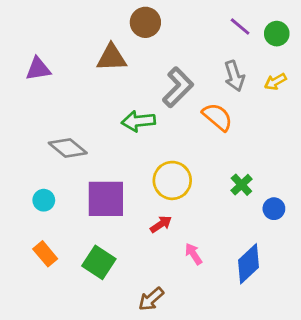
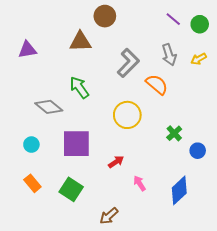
green arrow: (138, 121) -> (79, 87), moved, turned 60
yellow circle: (172, 180) -> (127, 115), moved

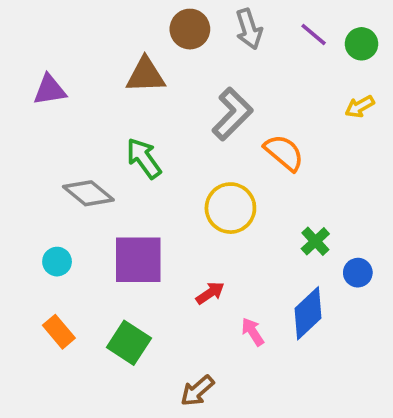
gray arrow: (169, 55) -> (249, 29), moved
blue diamond: (179, 190) -> (308, 313), moved

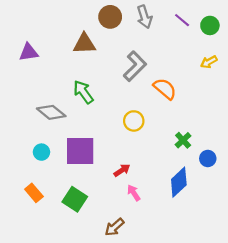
yellow circle: (230, 208) -> (134, 121), size x0.7
cyan circle: (57, 262) -> (41, 152), moved
pink arrow: (253, 332) -> (134, 193), moved

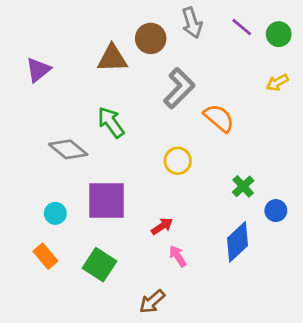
brown circle: (110, 17) -> (151, 38), moved
purple triangle: (29, 52) -> (38, 70), turned -30
cyan circle: (41, 152) -> (55, 213), moved

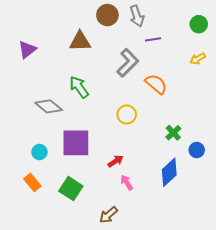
purple line: (242, 27) -> (153, 39), moved, turned -49
brown circle: (151, 38) -> (107, 15), moved

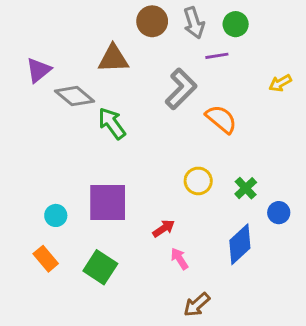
green circle: (199, 24) -> (236, 24), moved
gray diamond: (49, 106) -> (74, 96), moved
yellow circle: (127, 114) -> (198, 181), moved
brown arrow: (108, 215) -> (197, 305), moved

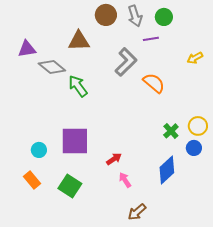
purple triangle: (39, 70) -> (27, 49), turned 30
yellow circle: (198, 181) -> (198, 126), moved

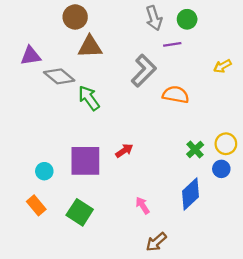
brown circle: (106, 15) -> (75, 17), moved
orange semicircle: (154, 83) -> (176, 95), turned -30
red arrow: (114, 159) -> (124, 151), moved

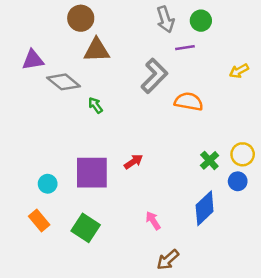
green arrow: (89, 98) -> (95, 105), size x0.6

